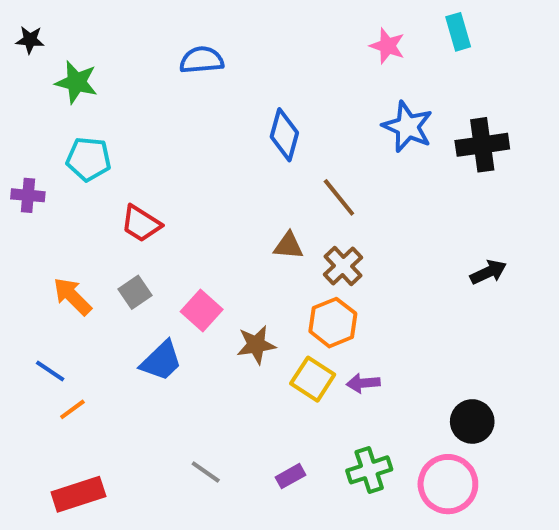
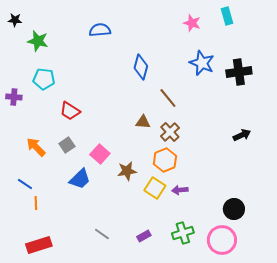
orange line: (72, 409) -> (36, 203), turned -56

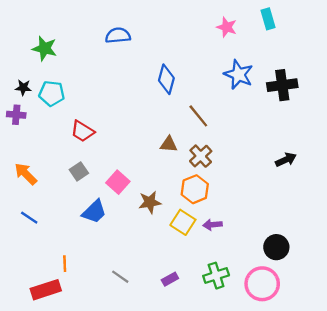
black star: (15, 20) -> (23, 88), moved
orange arrow: (36, 147) -> (26, 174), moved
orange line: (36, 203) -> (65, 264), moved

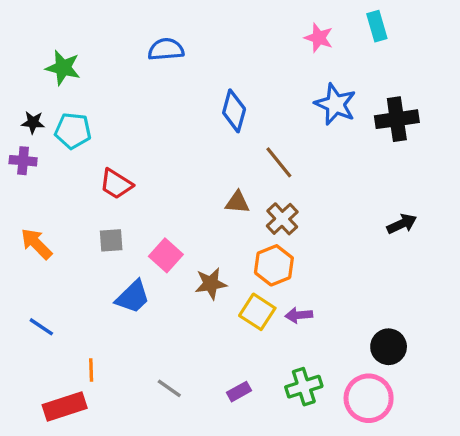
gray square: (79, 171) -> (111, 240), turned 30
blue line: (29, 218) -> (41, 327), moved

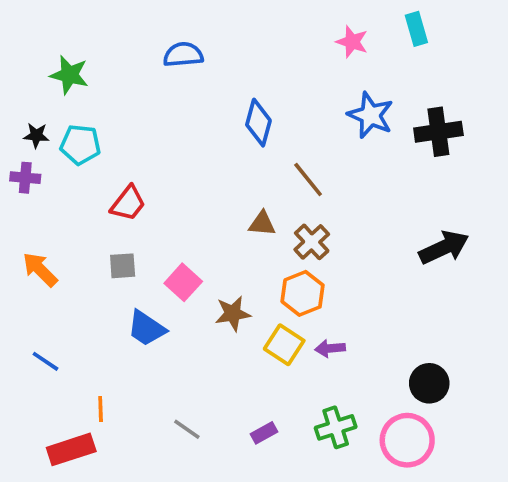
red trapezoid: (116, 184) -> (128, 203), turned -84
black arrow: (402, 224) -> (444, 247), size x1.5
blue trapezoid: (133, 297) -> (146, 328), turned 78

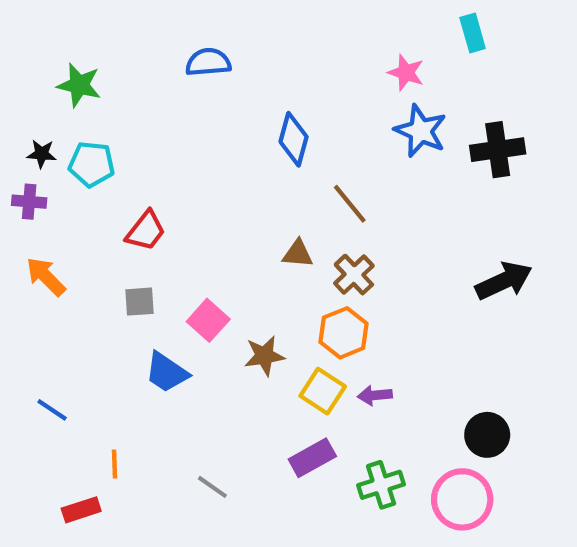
pink star: (352, 42) -> (406, 73), moved
orange arrow: (40, 269) -> (46, 277), moved
purple rectangle: (264, 433) -> (312, 458), moved, size x1.5
red rectangle: (71, 449) -> (81, 510), size x0.7

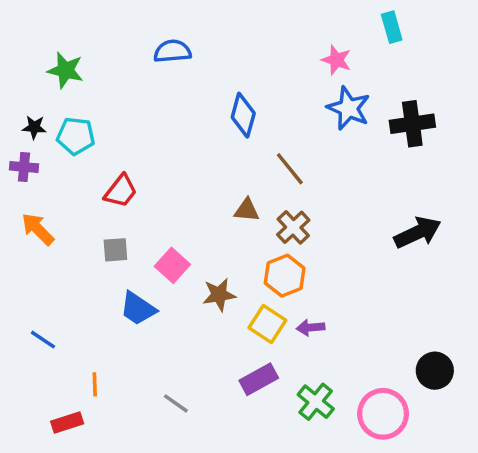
black circle: (487, 435) -> (435, 371), moved
green cross: (381, 485) -> (316, 402), turned -33

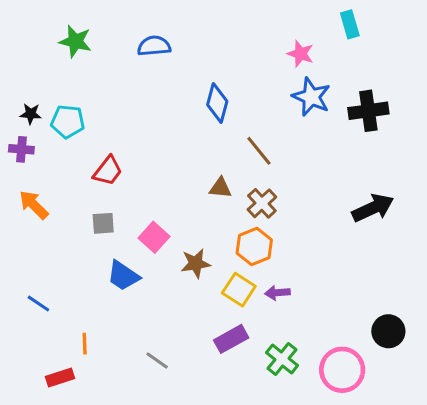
green star: (65, 70) -> (75, 41), moved

